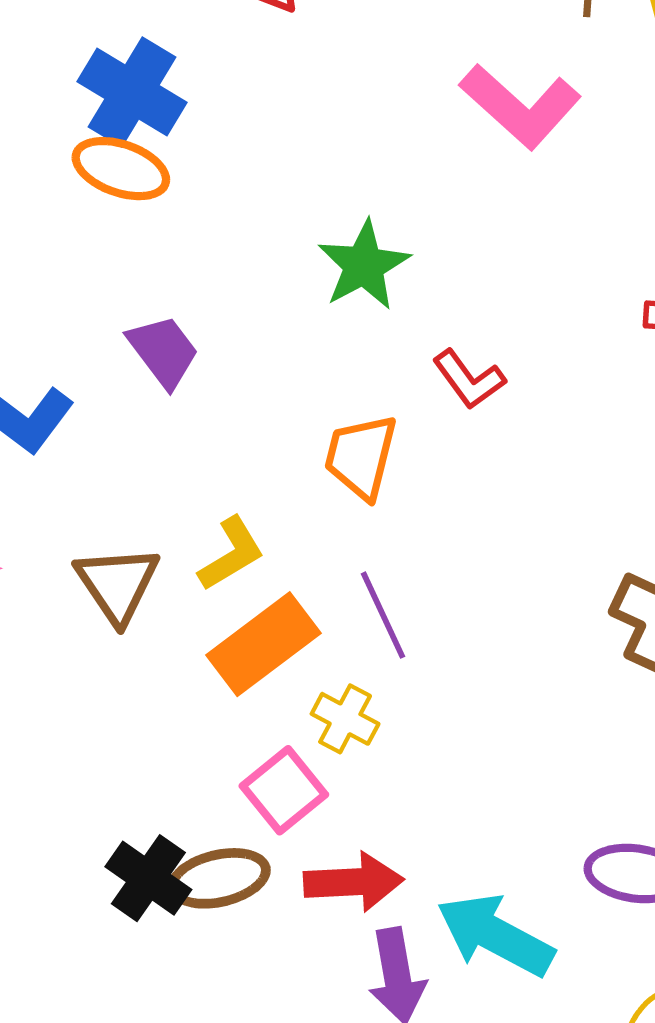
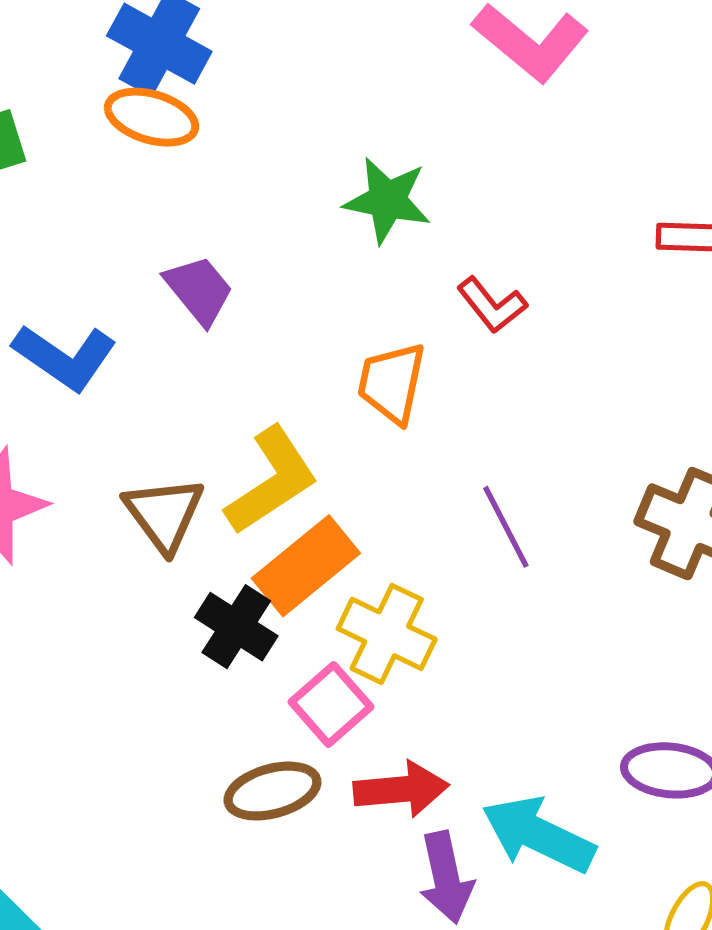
green star: (364, 265) -> (387, 200), turned -30
yellow L-shape: (231, 554) -> (272, 481), size x1.5
purple line: (383, 615) -> (506, 527), moved
yellow cross: (345, 719) -> (387, 634), size x1.5
black cross: (148, 878) -> (236, 627), moved

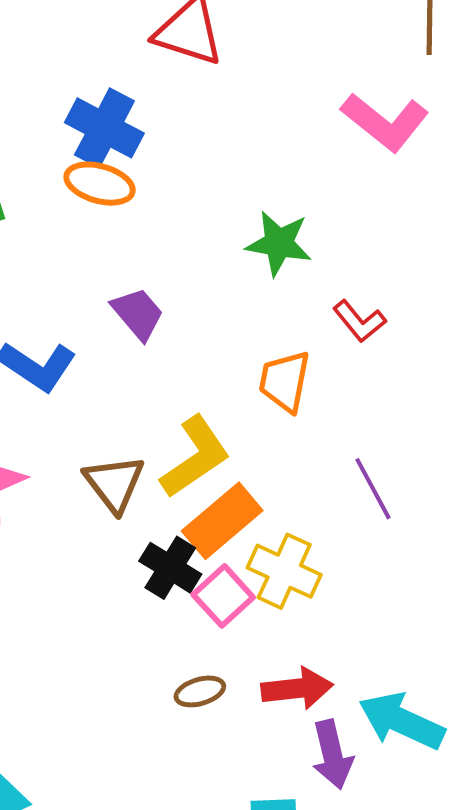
pink square: (331, 704) -> (223, 596), moved
brown ellipse: (272, 791) -> (200, 691), size x0.7

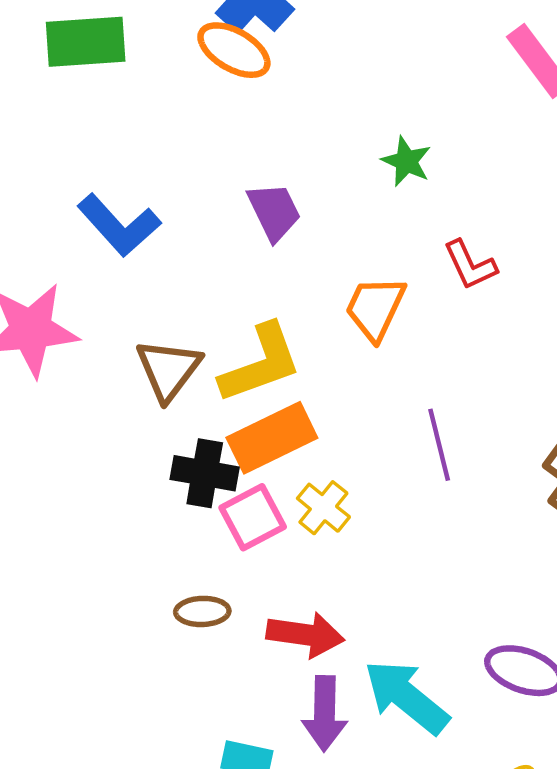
green star: (279, 243) -> (406, 161), size x0.7
purple trapezoid: (138, 314) -> (274, 212), moved
black cross: (170, 568) -> (205, 473), turned -36
yellow cross: (284, 571) -> (323, 508), size x0.7

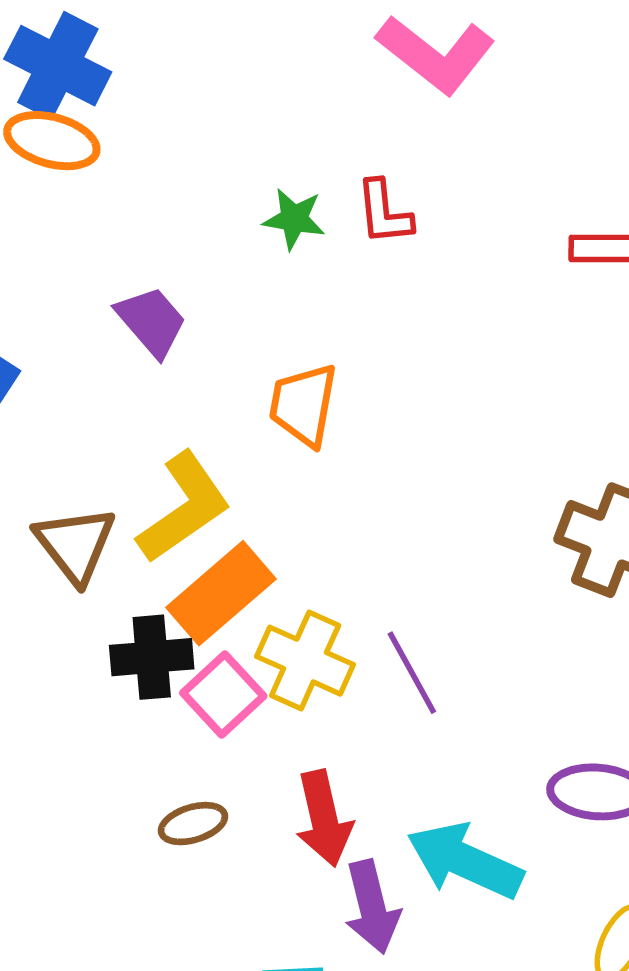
red L-shape: (470, 265) -> (384, 212), moved, turned 34
purple line: (439, 445) -> (412, 673), moved
yellow cross: (323, 508) -> (305, 661), size x1.4
red arrow: (305, 635) -> (324, 818), turned 84

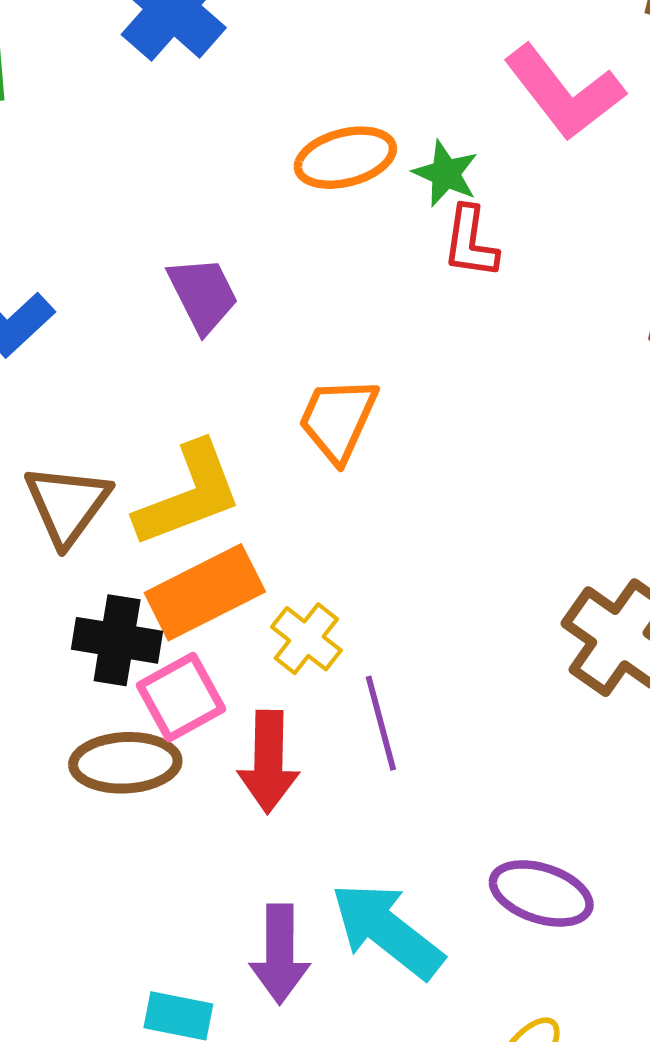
orange ellipse: (52, 141) -> (345, 158), moved, turned -44
green star: (294, 219) -> (446, 174), moved
yellow cross: (305, 661) -> (306, 639), moved, size x0.7
red arrow: (324, 818) -> (268, 762), moved
brown ellipse: (193, 824) -> (125, 763), moved, size x1.5

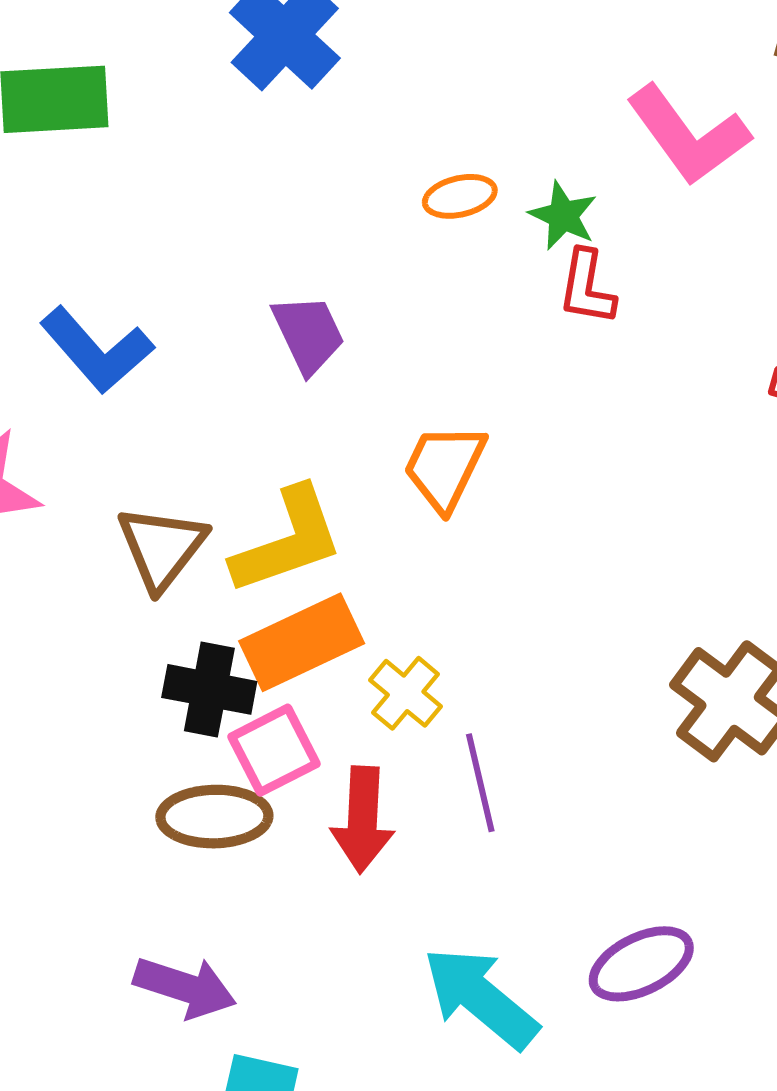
orange ellipse: (345, 158) -> (460, 196), size x0.7
purple ellipse: (541, 893) -> (641, 964), turned -46
purple arrow: (280, 954) -> (185, 987), moved, turned -74

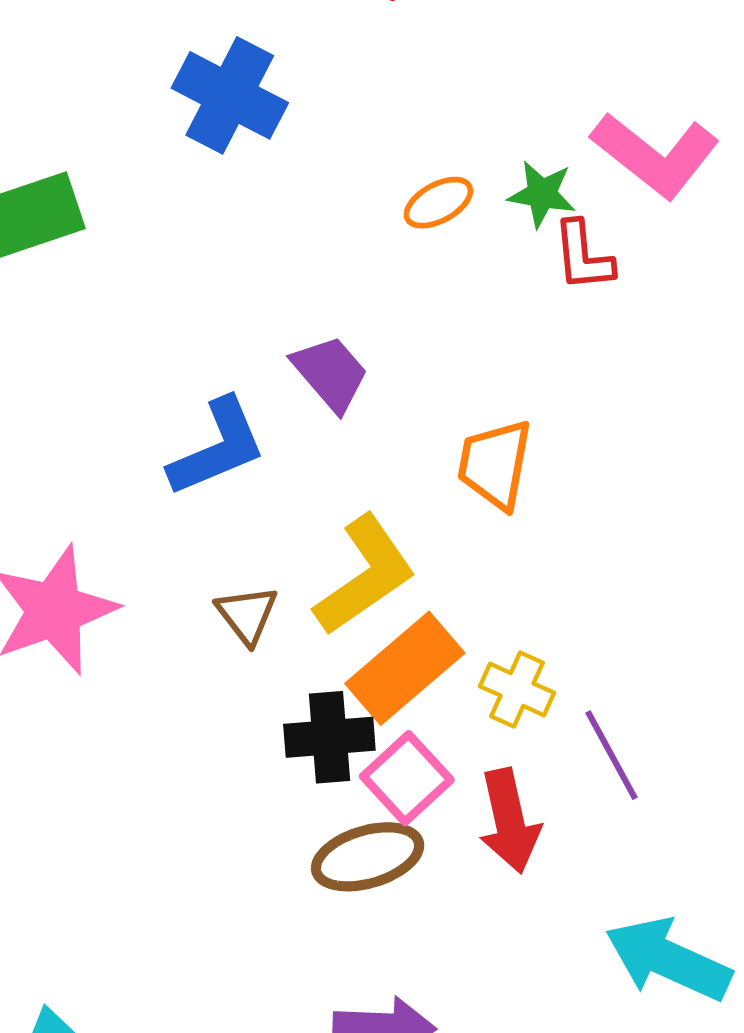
pink L-shape: (688, 135) -> (655, 155), moved
blue L-shape: (97, 350) -> (217, 447), moved, turned -56
brown triangle: (162, 548) -> (247, 615), size x0.7

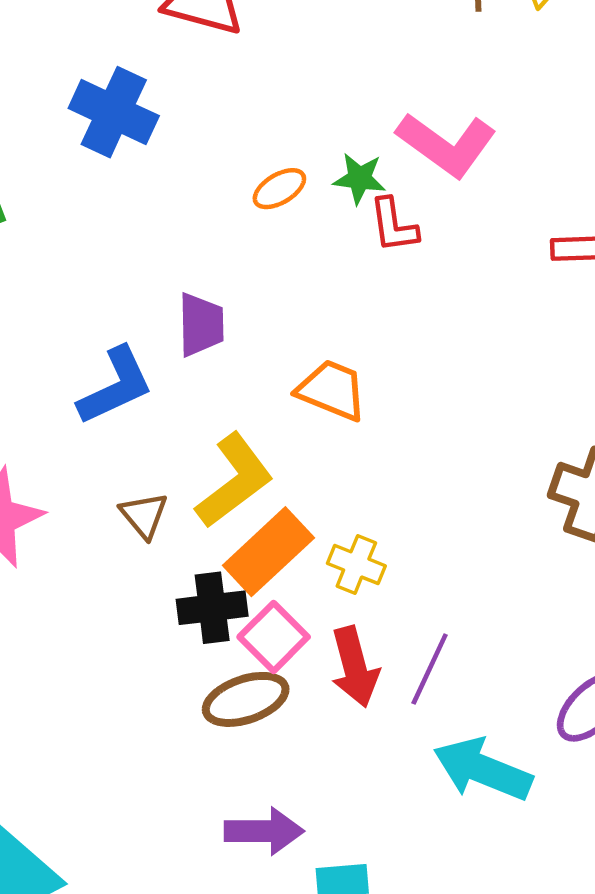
purple trapezoid: (330, 373) -> (201, 325), turned 42
orange trapezoid: (495, 464) -> (332, 390), turned 104
purple line: (612, 755) -> (430, 669), moved, turned 56

